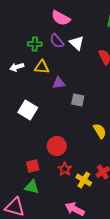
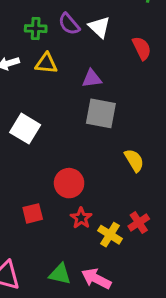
purple triangle: (59, 83) -> (92, 79), moved
gray square: (78, 100) -> (101, 113), size x1.5
green triangle: (32, 187) -> (60, 274), moved

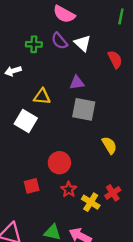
yellow triangle: (46, 63) -> (42, 97), moved

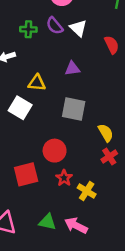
gray square: (84, 109) -> (74, 109), moved
red square: (32, 186) -> (26, 174), size x1.5
red cross: (113, 193) -> (109, 157), moved

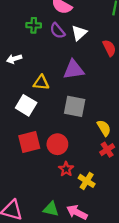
white triangle: (78, 28) -> (79, 33), turned 35
green cross: (28, 29) -> (34, 25), moved
purple triangle: (72, 69) -> (74, 70), size x1.5
red square: (26, 174) -> (29, 142), moved

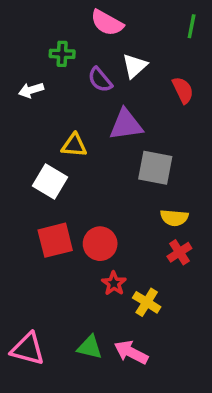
purple semicircle: (57, 31) -> (100, 80), moved
white arrow: (14, 59) -> (31, 90), moved
gray square: (75, 106) -> (155, 168), moved
yellow semicircle: (104, 128) -> (174, 218), turned 126

